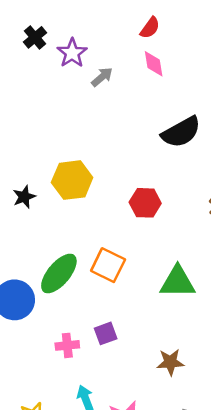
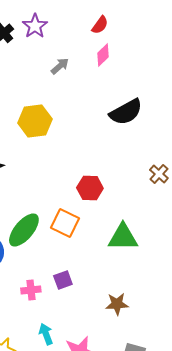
purple star: (72, 53) -> (35, 26), moved
pink diamond: (154, 64) -> (103, 55), turned 55
yellow hexagon: (72, 180) -> (35, 121), moved
red hexagon: (145, 203) -> (90, 188), moved

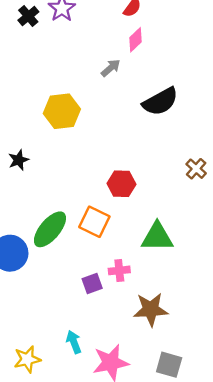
gray arrow: (60, 66) -> (111, 68), moved
pink cross: (31, 290) -> (119, 270), moved
brown star: (117, 304) -> (151, 309), size x1.4

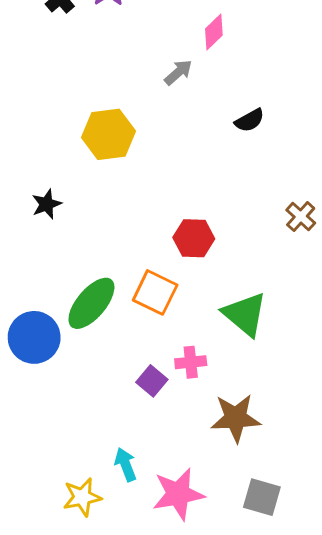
black semicircle: (160, 102) -> (250, 120), size x0.6
green triangle: (157, 237) -> (245, 314), turned 40
purple square: (92, 283) -> (152, 381), turned -30
yellow star: (27, 359) -> (82, 497), moved

